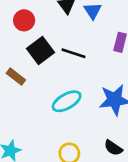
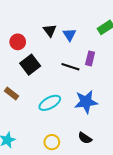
black line: (73, 53) -> (70, 67), moved
brown rectangle: (16, 77) -> (12, 94), moved

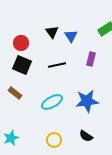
black square: (30, 65) -> (22, 65), moved, turned -30
black line: (70, 67) -> (57, 65), moved, turned -30

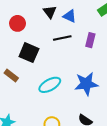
blue triangle: (71, 36) -> (70, 16), turned -32
black square: (22, 65) -> (29, 53), moved
black line: (57, 65) -> (62, 38), moved

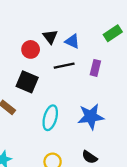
red circle: (18, 23) -> (31, 49), moved
cyan ellipse: (50, 85) -> (50, 118), turned -45

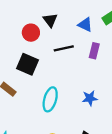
blue triangle: (72, 41) -> (85, 25), moved
blue star: (91, 117) -> (90, 98), size x0.6

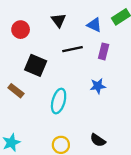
red circle: (31, 33) -> (21, 30), moved
blue star: (90, 98) -> (98, 86), moved

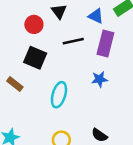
red circle: (21, 30) -> (34, 24), moved
purple rectangle: (104, 51) -> (105, 43), size x1.5

